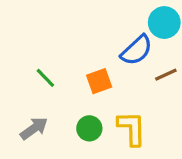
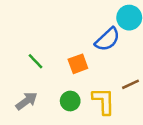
brown line: (166, 75) -> (131, 84), moved

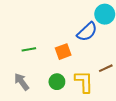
green line: (36, 61) -> (29, 49), turned -56
gray arrow: (27, 101) -> (22, 82), turned -90

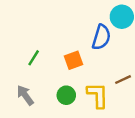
blue semicircle: (87, 32) -> (101, 37), turned -30
green line: (29, 49) -> (34, 58), turned -48

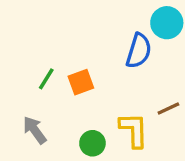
orange square: (74, 60) -> (81, 82), moved
green circle: (66, 95) -> (92, 143), moved

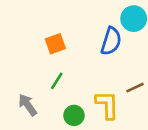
green line: (46, 79) -> (57, 81), moved
orange square: (81, 82) -> (55, 44), moved

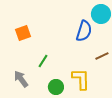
orange square: (55, 44) -> (23, 33), moved
brown line: (135, 88) -> (102, 56), moved

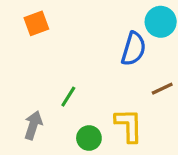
orange square: (23, 33) -> (36, 23), moved
gray arrow: (21, 79) -> (33, 125), turned 54

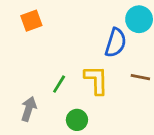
brown line: (162, 89) -> (140, 77), turned 36
yellow L-shape: (129, 125) -> (96, 80), moved

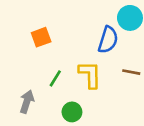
orange square: (31, 21) -> (41, 37), moved

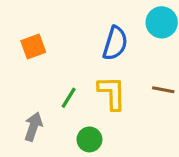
orange square: (41, 37) -> (33, 46), moved
blue semicircle: (108, 40) -> (115, 43), moved

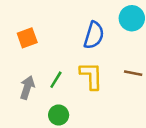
gray arrow: (33, 127) -> (27, 88), moved
green circle: (89, 139) -> (59, 115), moved

